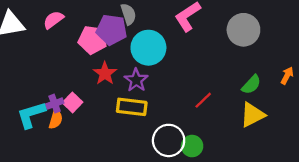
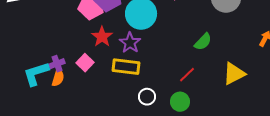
green semicircle: (251, 85) -> (203, 42), moved
red line: (203, 100) -> (187, 75), moved
pink square: (72, 102) -> (85, 63), moved
white circle: (169, 140) -> (147, 97), moved, size x0.6

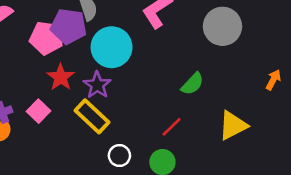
yellow rectangle: (126, 67) -> (92, 116), turned 36

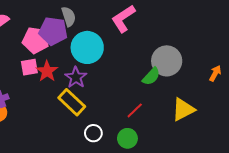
gray circle: (222, 26) -> (167, 61), moved
pink square: (38, 111) -> (29, 67), moved, turned 36

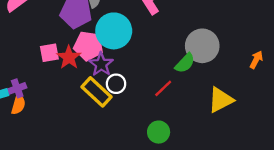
pink pentagon: (36, 40) -> (88, 46), moved
red line: (135, 110) -> (163, 88), moved
white circle: (93, 133) -> (116, 84), moved

